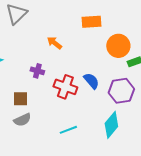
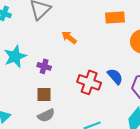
orange arrow: (54, 43) -> (69, 37), moved
purple cross: (37, 71) -> (44, 66), moved

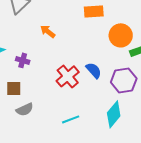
red cross: (89, 82) -> (68, 76), turned 30
brown square: (44, 94) -> (14, 88), moved

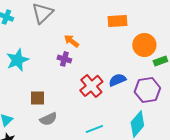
purple cross: (23, 60) -> (64, 59), moved
blue semicircle: (94, 70) -> (117, 80), turned -72

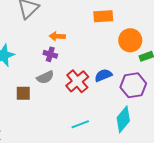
orange arrow: (71, 41) -> (57, 36), turned -35
gray semicircle: (48, 119) -> (45, 77), moved

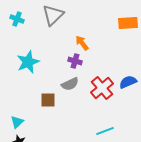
orange arrow: (57, 36) -> (82, 43), turned 49

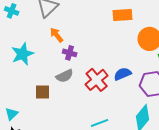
orange arrow: (82, 43) -> (57, 35), moved

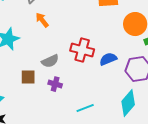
purple cross: (70, 53) -> (55, 84), moved
red cross: (97, 80) -> (82, 50), moved, turned -35

